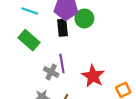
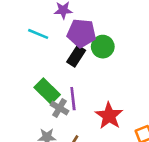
black rectangle: (63, 28) -> (76, 56), turned 35
green rectangle: (29, 40) -> (47, 91), moved

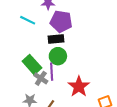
green circle: (103, 47) -> (58, 56), moved
black rectangle: (76, 56) -> (56, 39), turned 49

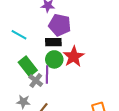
cyan line: (28, 20) -> (19, 35), moved
red star: (79, 86) -> (74, 57), moved

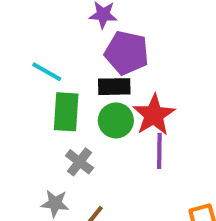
green rectangle: (28, 66) -> (66, 112), moved, turned 42
purple line: (47, 75) -> (159, 151), moved

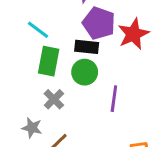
red star: (154, 115) -> (133, 34), moved

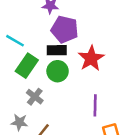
red star: (133, 34) -> (91, 58), moved
green rectangle: (49, 61) -> (27, 66), turned 30
purple line: (114, 99) -> (95, 105), moved

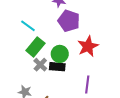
black rectangle: (57, 50) -> (57, 67), moved
gray cross: (35, 97) -> (40, 65), moved

